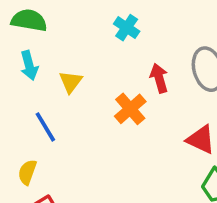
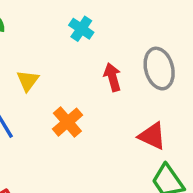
orange cross: (130, 109) -> (67, 122), moved

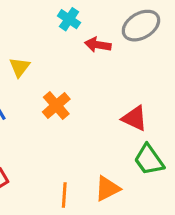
gray ellipse: (159, 69) -> (141, 26), moved, turned 75
red arrow: (112, 77) -> (98, 45), moved, turned -65

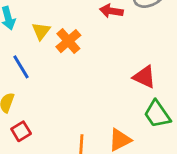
orange cross: (56, 105) -> (68, 41), moved

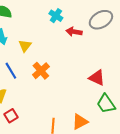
orange cross: (68, 41) -> (41, 71), moved

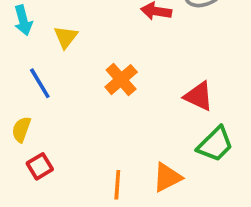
orange cross: (41, 71) -> (121, 80), moved
green trapezoid: (106, 104) -> (215, 144), turned -100

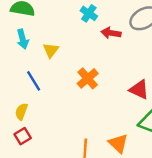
red square: (40, 166) -> (23, 136), moved
orange triangle: (167, 177) -> (118, 143), turned -50

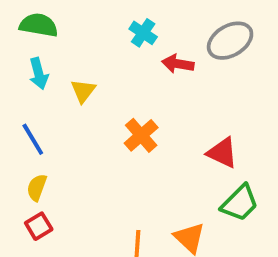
blue line: (34, 81) -> (33, 139), moved

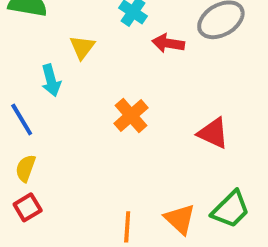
cyan arrow: (39, 73) -> (51, 80), moved
yellow triangle: (83, 91) -> (82, 47), moved
green trapezoid: (240, 203) -> (231, 209), moved

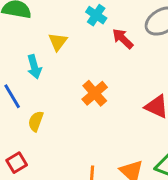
red arrow: (168, 43) -> (123, 39), turned 35
yellow semicircle: (26, 168) -> (36, 121), moved

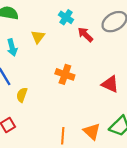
cyan arrow: (34, 67) -> (12, 47), moved
orange cross: (95, 93) -> (65, 74), turned -30

